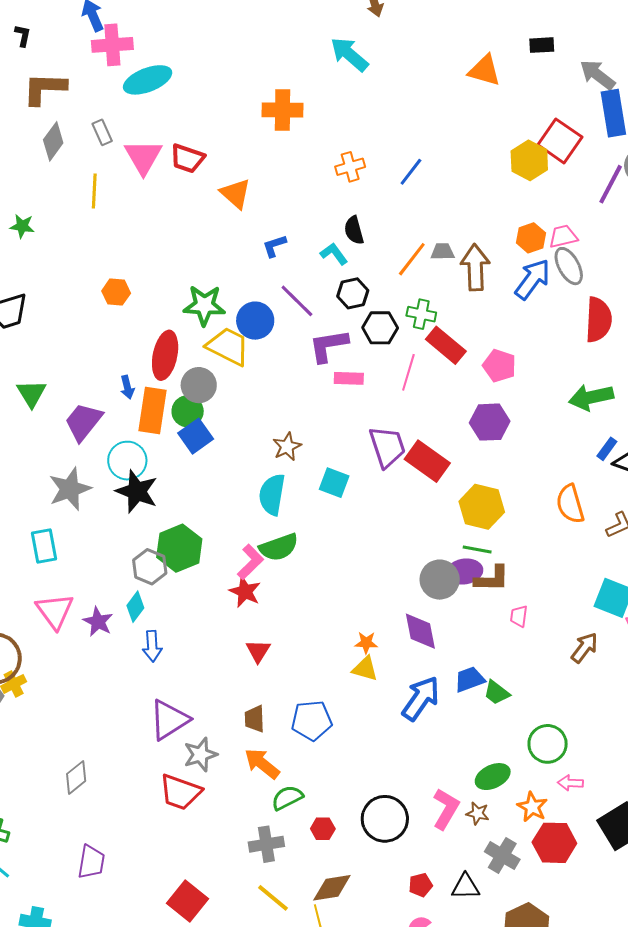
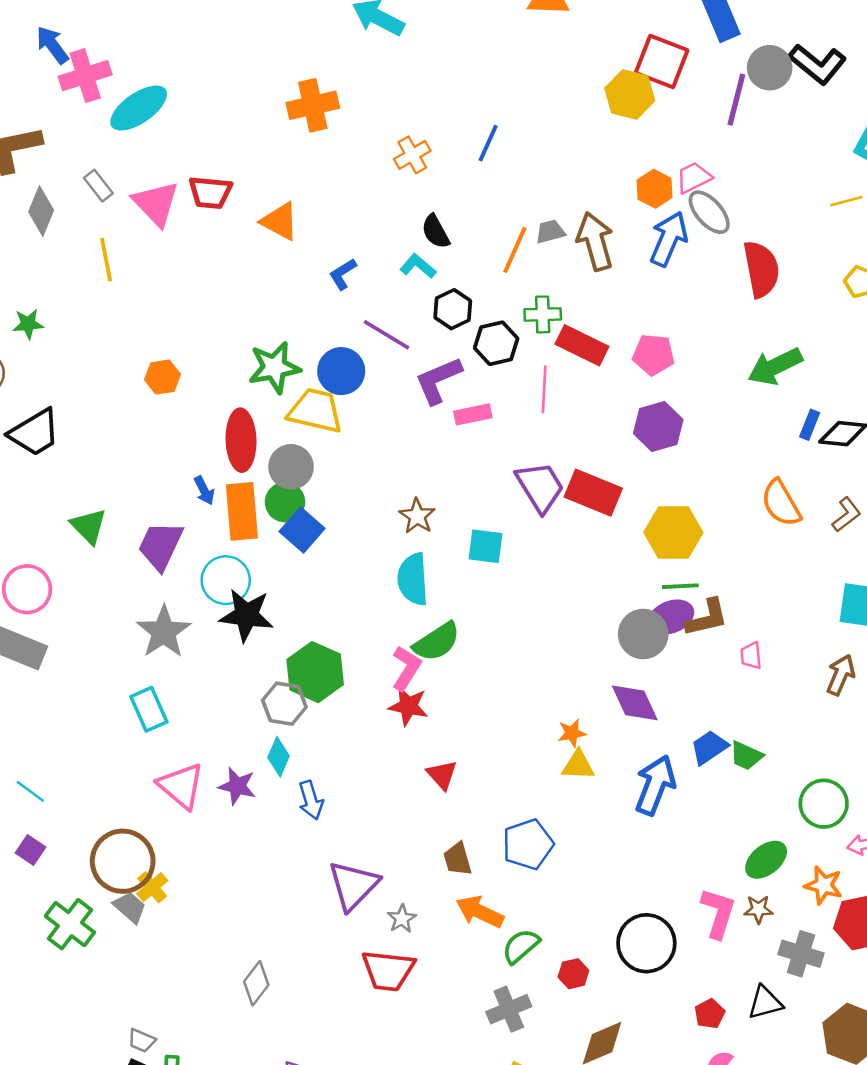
gray star: (200, 755) -> (402, 919), size x0.7

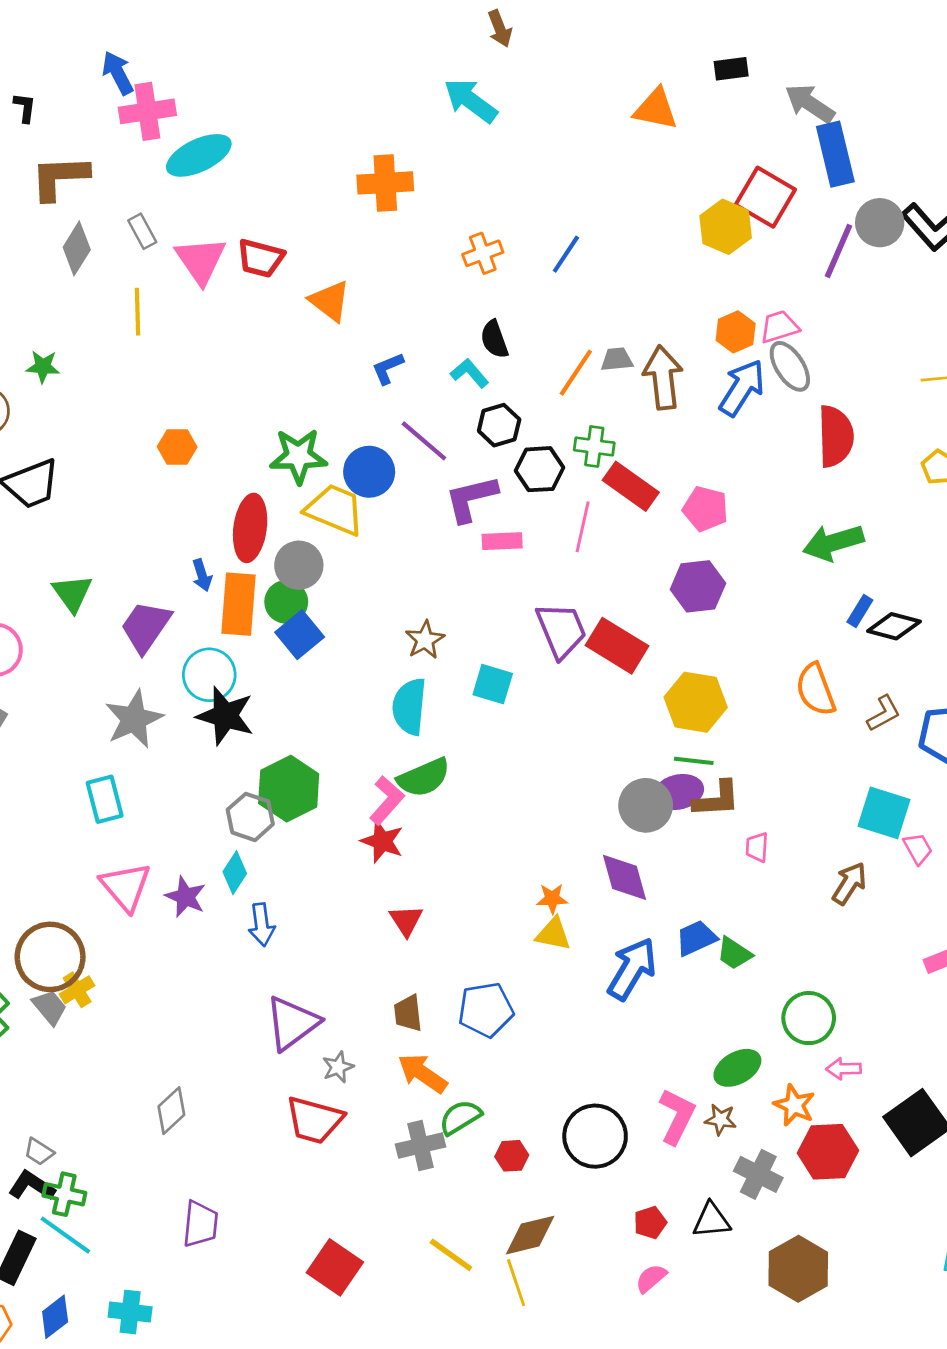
gray cross: (509, 1009) -> (421, 1145), moved

